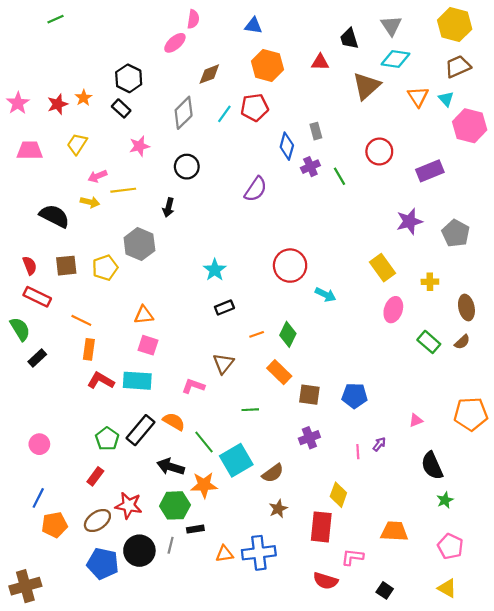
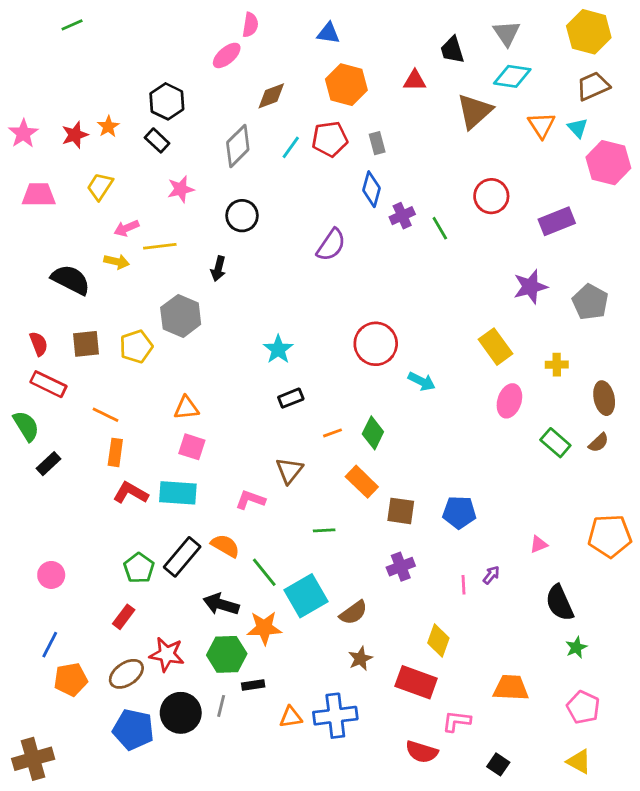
gray rectangle: (316, 131) -> (377, 143), moved
red rectangle: (321, 527) -> (416, 682), turned -76

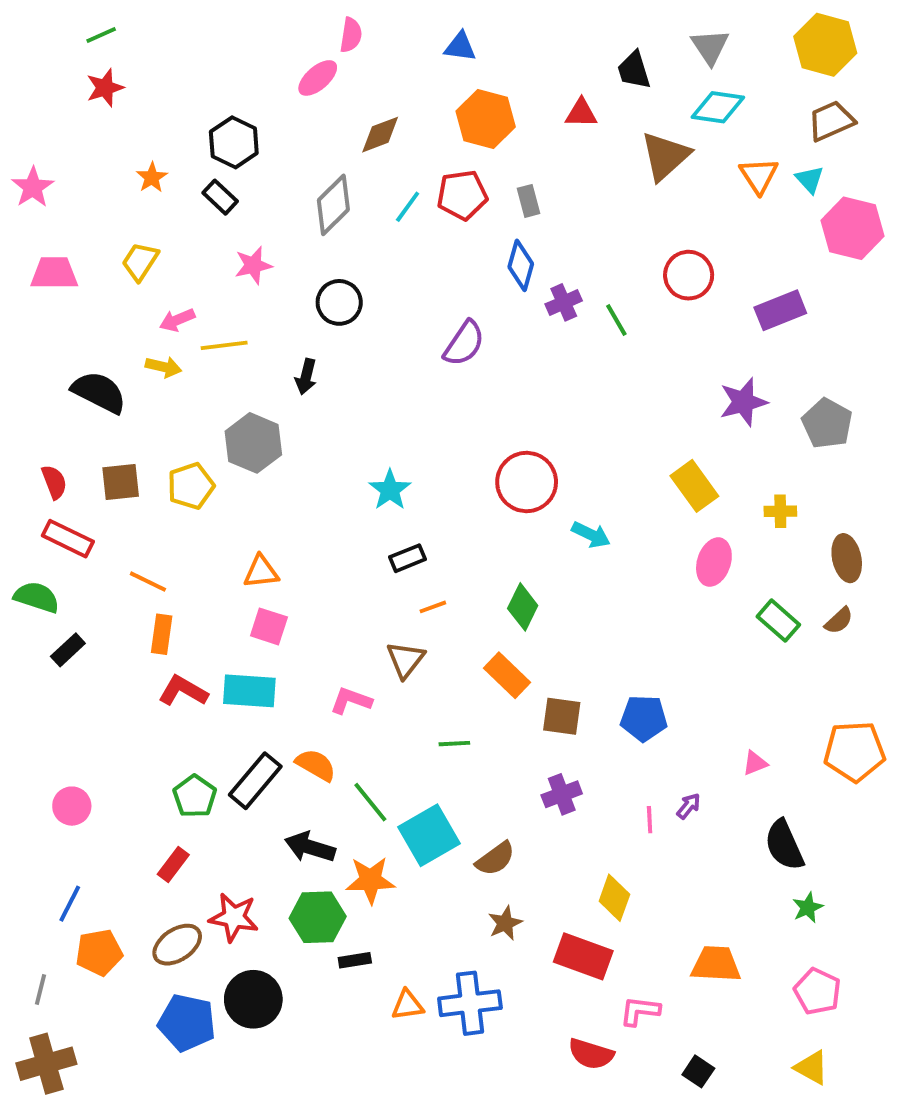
red star: (75, 135) -> (105, 88), moved
green semicircle: (26, 426) -> (37, 597), turned -40
orange line: (333, 433) -> (433, 607), moved
gray line: (221, 706) -> (41, 990), moved

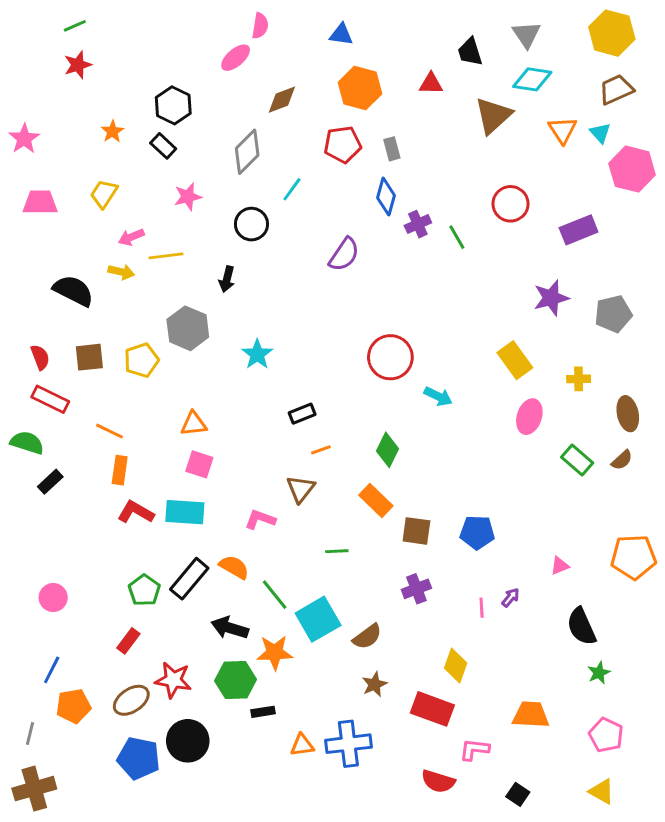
cyan line: (408, 207) -> (292, 189), moved
gray pentagon: (827, 423) -> (613, 314), turned 30
cyan star: (390, 490) -> (257, 354), moved

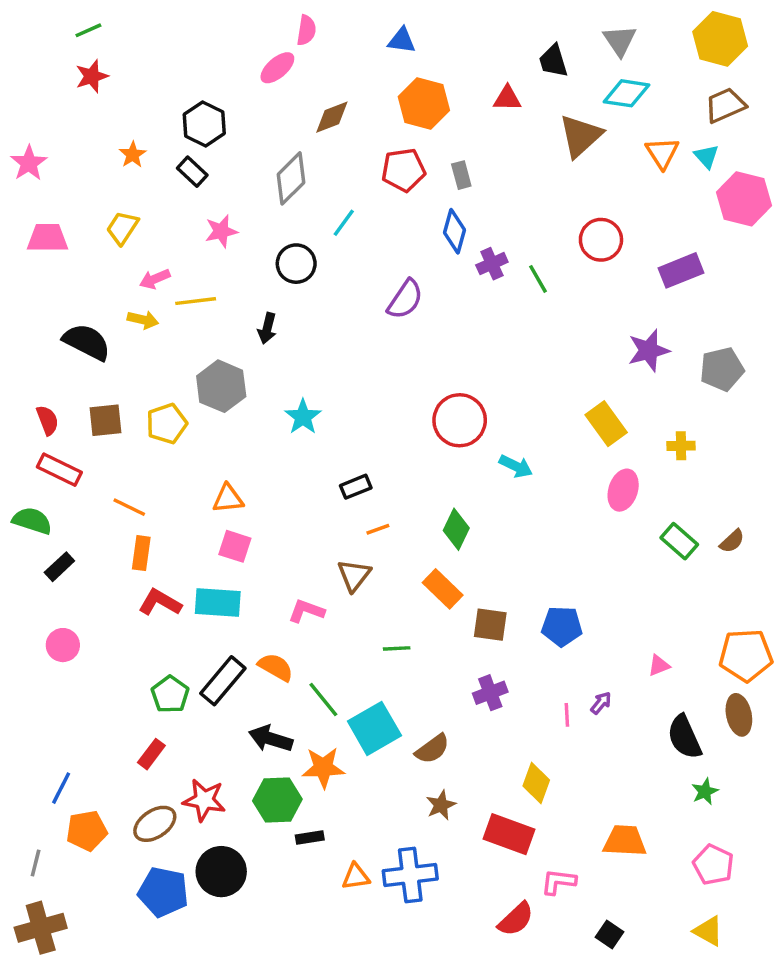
brown ellipse: (628, 414) -> (739, 715), moved
pink circle: (53, 598) -> (63, 645), moved
red semicircle: (438, 781) -> (516, 919), turned -60

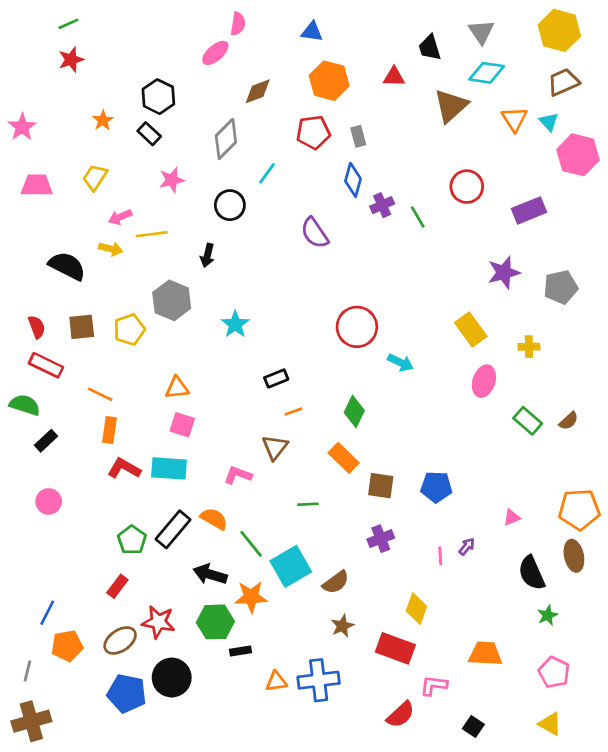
purple semicircle: (405, 299) -> (315, 233), turned 112

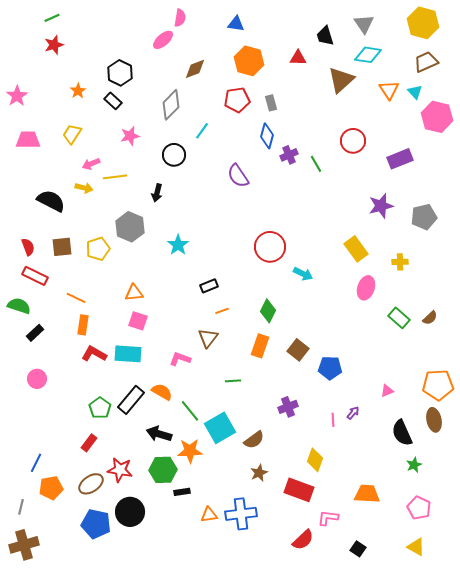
orange rectangle: (344, 458) -> (260, 346), turned 65
brown square: (381, 486) -> (298, 350), moved, turned 30

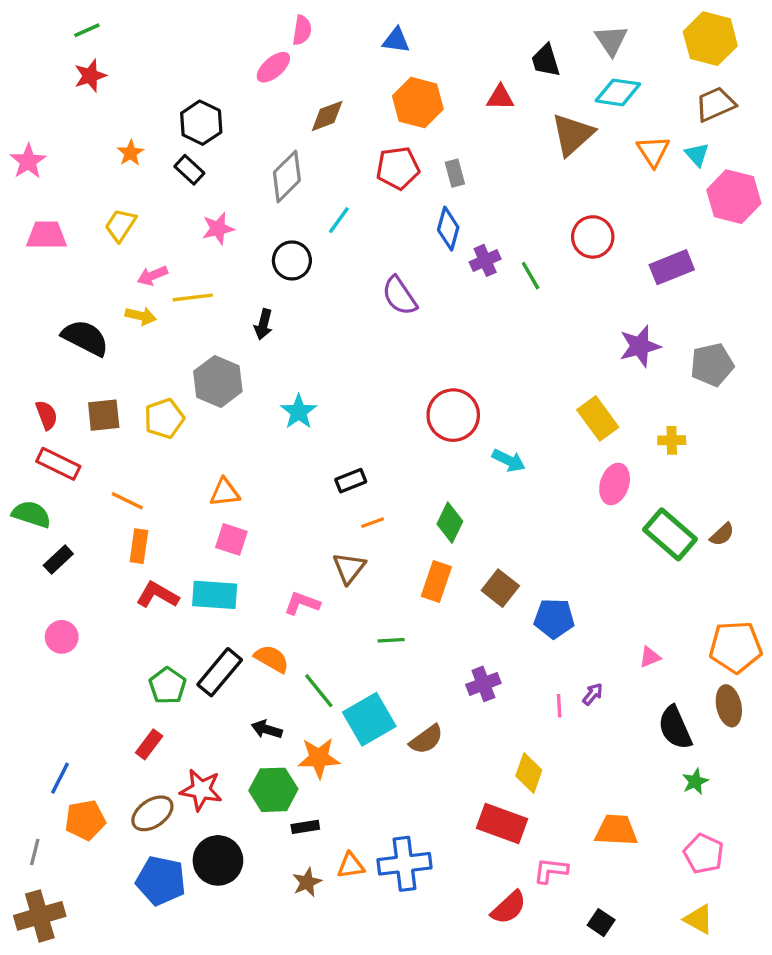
green rectangle: (399, 318) -> (670, 534), size x1.4
black arrow: (159, 434) -> (267, 729), size x0.7
brown star: (259, 473) -> (307, 882), moved

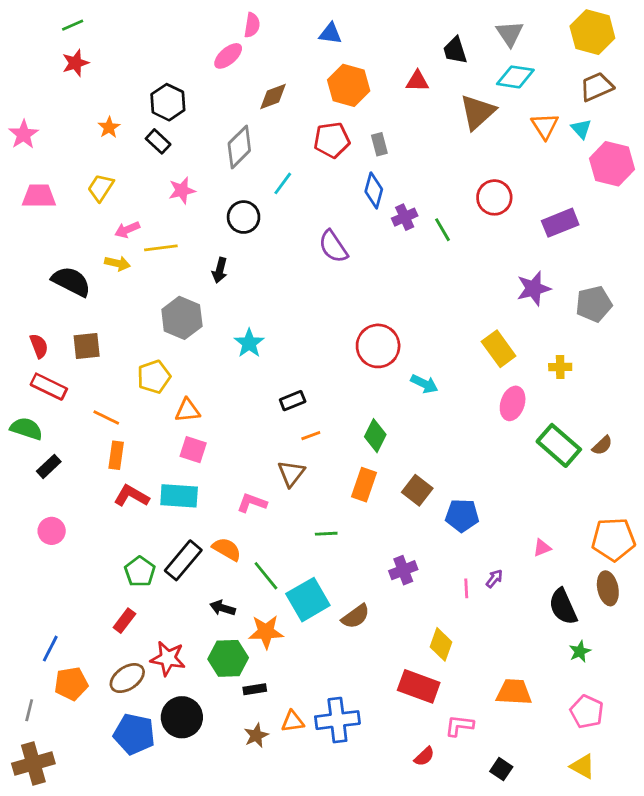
yellow pentagon: (164, 418) -> (154, 377), moved
red semicircle: (509, 907) -> (424, 756), size x0.7

